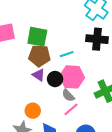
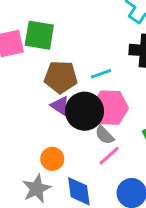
green square: (37, 37) -> (39, 35), moved
black circle: (55, 79) -> (84, 111), size x1.6

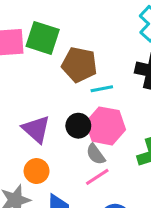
brown pentagon: (61, 77) -> (79, 65), moved
purple triangle: (60, 106) -> (36, 129), moved, size x1.4
black circle: (84, 111) -> (78, 126), size x0.6

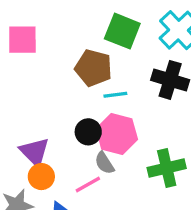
green square: (43, 38) -> (122, 31), moved
purple triangle: (36, 129) -> (34, 152), moved
pink line: (97, 177) -> (88, 185), moved

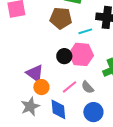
cyan line: (115, 95) -> (85, 31), moved
gray semicircle: (104, 163) -> (87, 87), moved

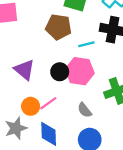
purple triangle: (35, 73) -> (24, 70), moved
pink line: (69, 87) -> (48, 103), moved

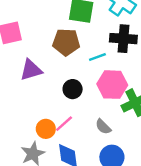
purple triangle: (24, 70) -> (31, 70), moved, turned -50
pink hexagon: (80, 71) -> (112, 85), moved

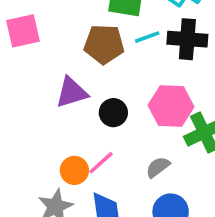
cyan line: (97, 57) -> (147, 37), moved
purple triangle: (31, 70) -> (72, 92), moved
gray semicircle: (103, 127) -> (158, 167), turned 98

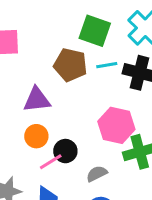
black circle: (113, 113) -> (65, 151), moved
orange circle: (74, 170) -> (36, 136), moved

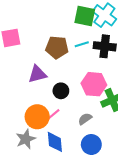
green square: (95, 31) -> (85, 16), moved
orange circle: (36, 136) -> (37, 117), moved, size x1.5
black circle: (65, 151) -> (61, 91), moved

